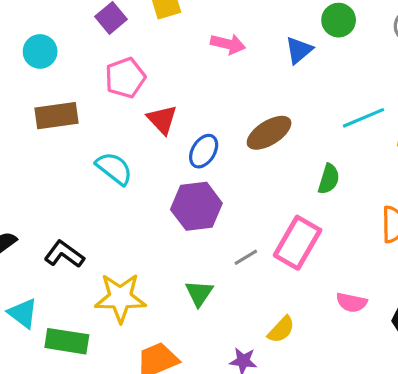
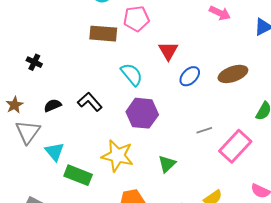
pink pentagon: (125, 78) -> (136, 19), moved
purple hexagon: (196, 206) -> (142, 113), moved
black L-shape: (64, 254) -> (90, 102), moved
gray line: (246, 257) -> (204, 130), moved

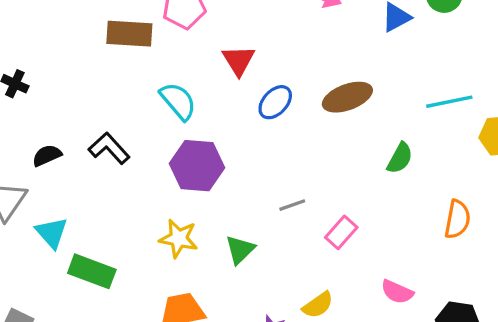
gray line: (204, 130) -> (292, 205), moved
pink rectangle: (235, 146) -> (341, 232), moved, size x0.6
yellow star: (117, 156) -> (179, 238), moved, size x0.7

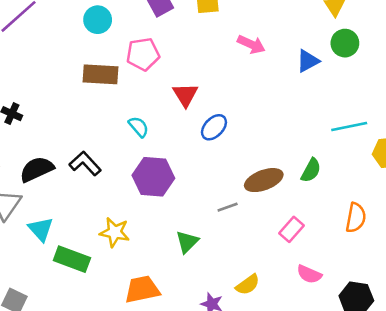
brown ellipse: (347, 97) -> (264, 180), moved
cyan semicircle: (178, 101) -> (139, 127), size x0.7
black semicircle: (47, 155) -> (37, 169), size x1.5
pink rectangle: (341, 232) -> (292, 229), moved
yellow star: (179, 238) -> (115, 232), moved

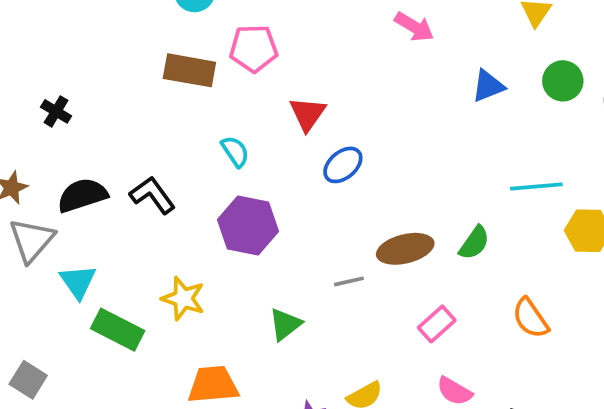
green circle: (345, 43) -> (563, 81), moved
pink arrow: (251, 44) -> (414, 27), moved
orange semicircle: (356, 218) -> (530, 318), turned 128

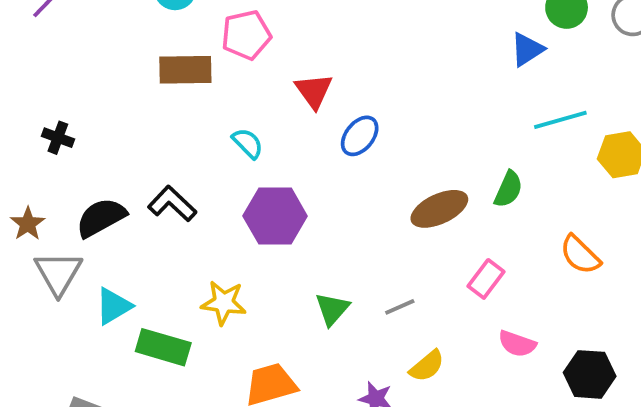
blue triangle: (488, 86) -> (527, 49), moved
gray line: (349, 281) -> (400, 307), moved
cyan triangle: (78, 282) -> (113, 306), turned 45

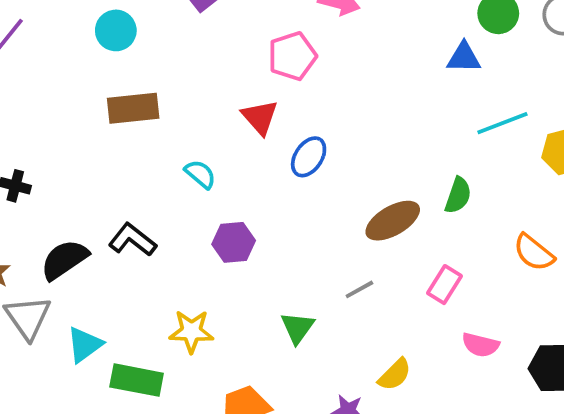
pink pentagon: (246, 35) -> (292, 56), moved
blue triangle: (527, 49) -> (464, 58), turned 39
purple hexagon: (275, 216) -> (234, 242), size x0.7
gray line: (400, 307) -> (359, 289), moved

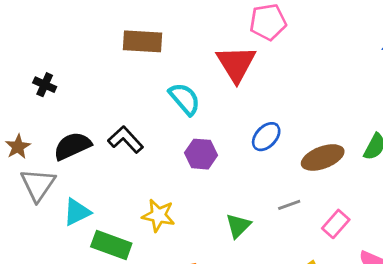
red triangle: (260, 117) -> (236, 64), size x1.4
blue ellipse: (309, 157) -> (266, 137), moved
cyan semicircle: (200, 174) -> (185, 99), size x1.4
pink rectangle: (444, 285) -> (336, 224), moved

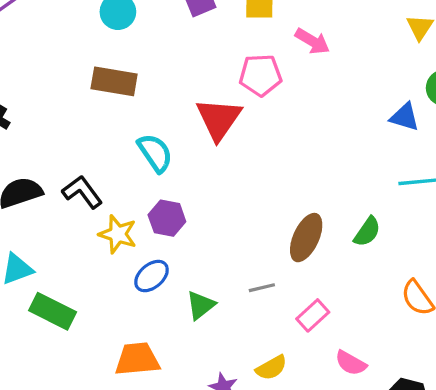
blue ellipse: (266, 137) -> (152, 276), moved
brown ellipse: (323, 157) -> (306, 238), turned -51
yellow star: (158, 215) -> (118, 234), moved

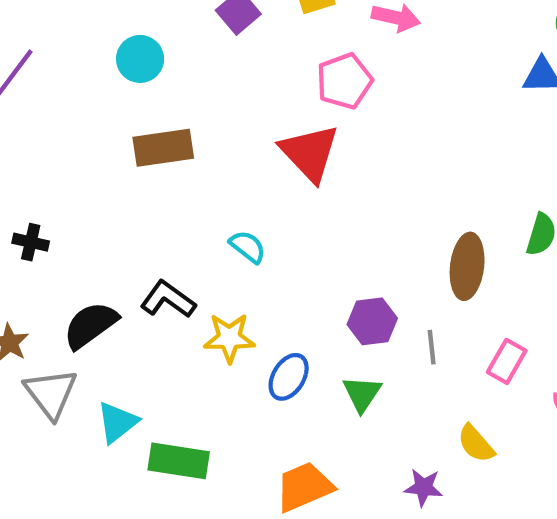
cyan semicircle: (155, 153) -> (248, 247), moved, size x0.7
purple hexagon: (167, 218) -> (372, 321), moved
gray line: (262, 288) -> (432, 347), turned -65
yellow semicircle: (271, 368) -> (476, 444), turned 96

